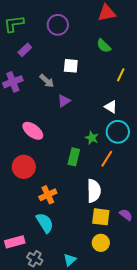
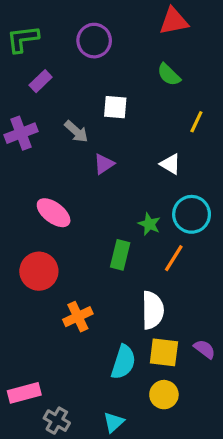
white triangle: (111, 107) -> (170, 164), moved
cyan semicircle: (45, 223) -> (123, 362), moved, turned 50

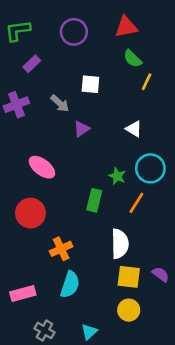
red triangle: (174, 21) -> (126, 27), moved
yellow line: (196, 122) -> (147, 82), moved
cyan semicircle: (123, 362) -> (70, 285), moved
pink rectangle: (24, 393) -> (23, 293), moved

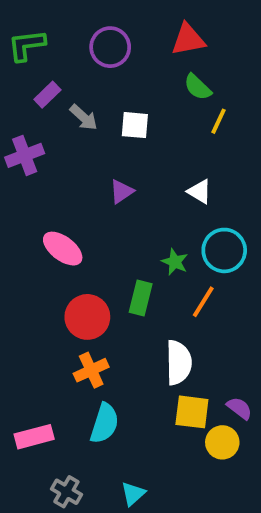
gray arrow: (60, 103) -> (84, 117), moved
red circle: (30, 213) -> (87, 317), moved
yellow circle: (129, 310) -> (222, 442), moved

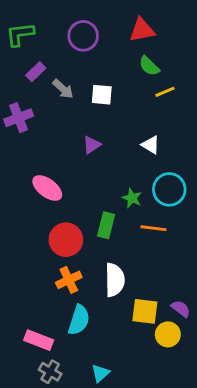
yellow line: (218, 121) -> (165, 92), turned 42
orange line: (203, 302) -> (153, 228), turned 65
white semicircle: (179, 363) -> (115, 280), moved
pink rectangle: (34, 437) -> (39, 340), moved, turned 36

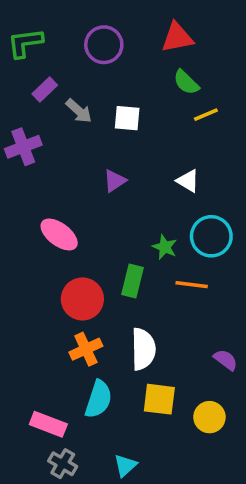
purple semicircle: (181, 309) -> (226, 360), moved
yellow square: (145, 311) -> (159, 399), moved

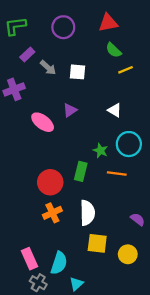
pink ellipse: (59, 234) -> (43, 122), moved
cyan semicircle: (98, 399) -> (59, 263), moved
pink rectangle: (48, 424) -> (29, 259), turned 45

